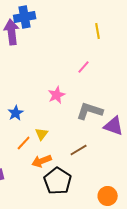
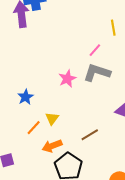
yellow line: (98, 31) -> (113, 28), moved
gray L-shape: (90, 111) -> (97, 73), moved

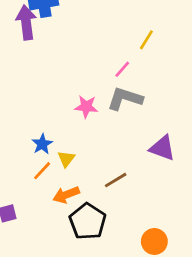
yellow line: (113, 28) -> (146, 40), turned 42
pink star: (67, 79) -> (86, 107), turned 30
blue star: (25, 97) -> (42, 144), moved

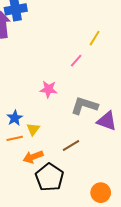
gray L-shape: (125, 99) -> (84, 106), moved
orange line: (42, 171) -> (15, 138), turned 35

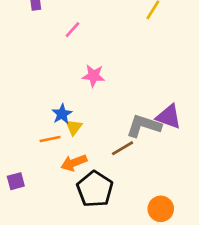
pink line: (76, 61) -> (72, 30), moved
gray L-shape: (84, 106) -> (144, 126), moved
blue star: (15, 118) -> (62, 114), moved

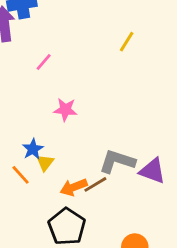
purple triangle: (169, 117) -> (152, 171), moved
orange line: (50, 139) -> (21, 175), turned 60
orange arrow: (74, 163) -> (74, 187), moved

